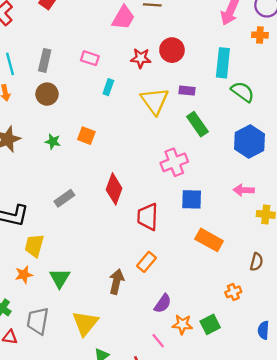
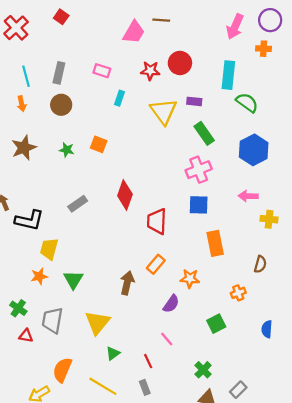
pink cross: (174, 162) -> (199, 170), moved
orange rectangle: (209, 240) -> (215, 243), turned 50
orange star: (182, 324) -> (190, 279), moved

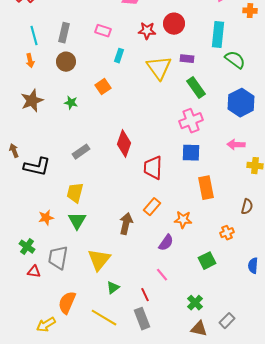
orange square: (99, 144) -> (103, 87), moved, turned 35
yellow trapezoid: (49, 249) -> (75, 193), moved
gray rectangle: (145, 387) -> (142, 319), size x1.5

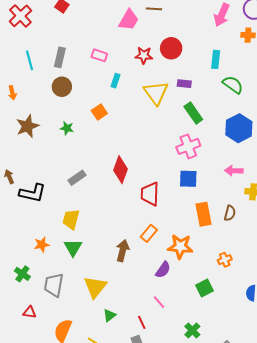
cyan rectangle: (218, 35) -> (216, 59), size x0.7
orange arrow: (30, 61) -> (12, 93), moved
brown semicircle: (247, 207) -> (230, 213), moved
orange star: (183, 220) -> (180, 247), size x1.4
red triangle: (34, 272) -> (30, 312), moved

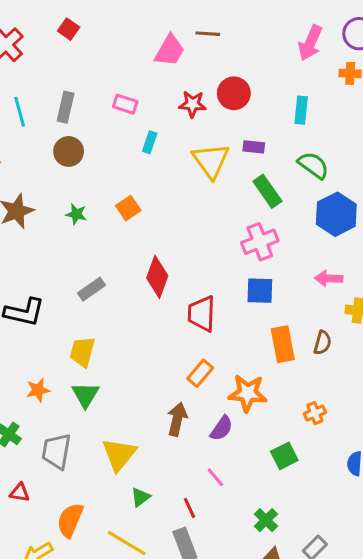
green semicircle: (233, 85) -> (313, 165), moved
orange square: (99, 112) -> (128, 208), moved
brown arrow: (123, 251) -> (177, 419), moved

